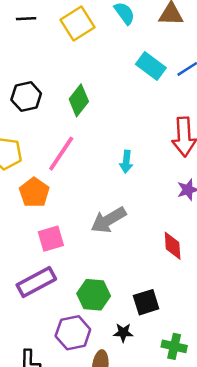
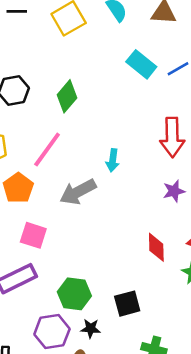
gray arrow: (108, 220) -> (78, 192), moved
pink square: (51, 239) -> (33, 235), turned 32
black star: (123, 333) -> (91, 328), moved

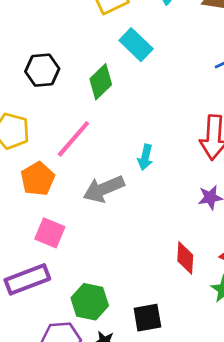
cyan rectangle: (141, 64) -> (136, 45), moved

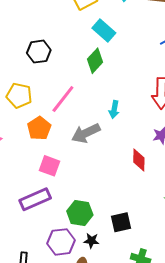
green diamond: (101, 82) -> (95, 61), moved
red diamond: (185, 258) -> (139, 160), moved

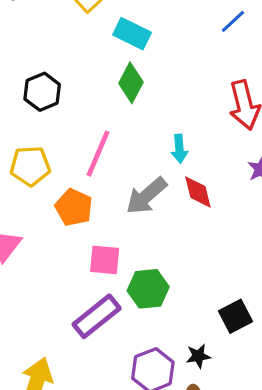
red diamond: (139, 160) -> (198, 192), moved
green hexagon: (80, 213) -> (148, 289), moved

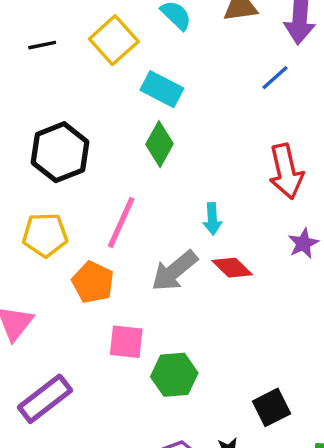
black hexagon: (42, 92) -> (60, 152), size x1.4
red diamond: (198, 192) -> (232, 268), turned -33
purple rectangle: (97, 316) -> (45, 399), moved

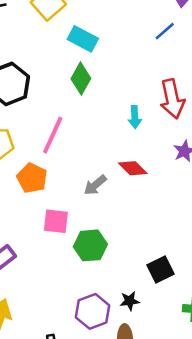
cyan arrow: (212, 219) -> (135, 117), moved
gray arrow: (174, 271) -> (95, 185), moved, size x0.7

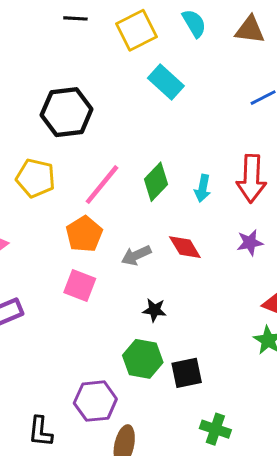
green diamond: (81, 79) -> (156, 182), moved
orange pentagon: (32, 178) -> (84, 234), moved
green hexagon: (90, 245) -> (143, 359), moved
black star: (130, 301) -> (154, 310), moved

